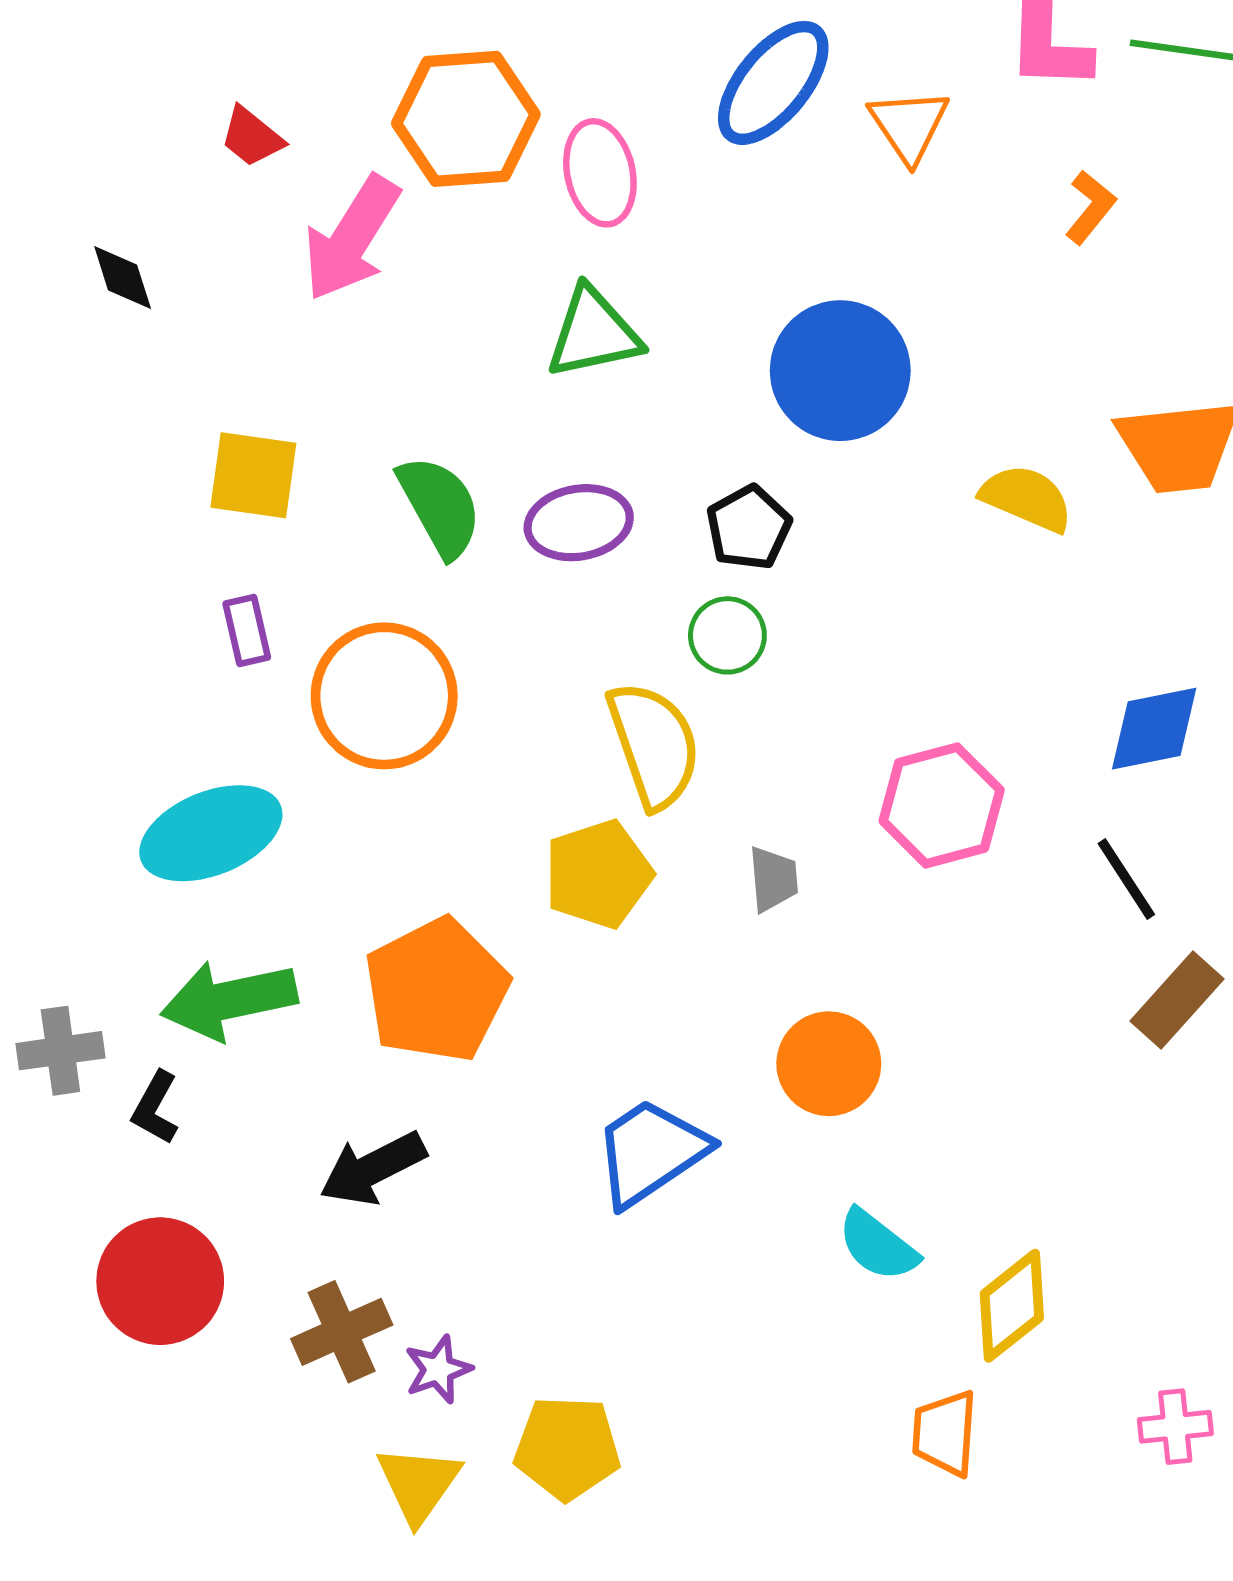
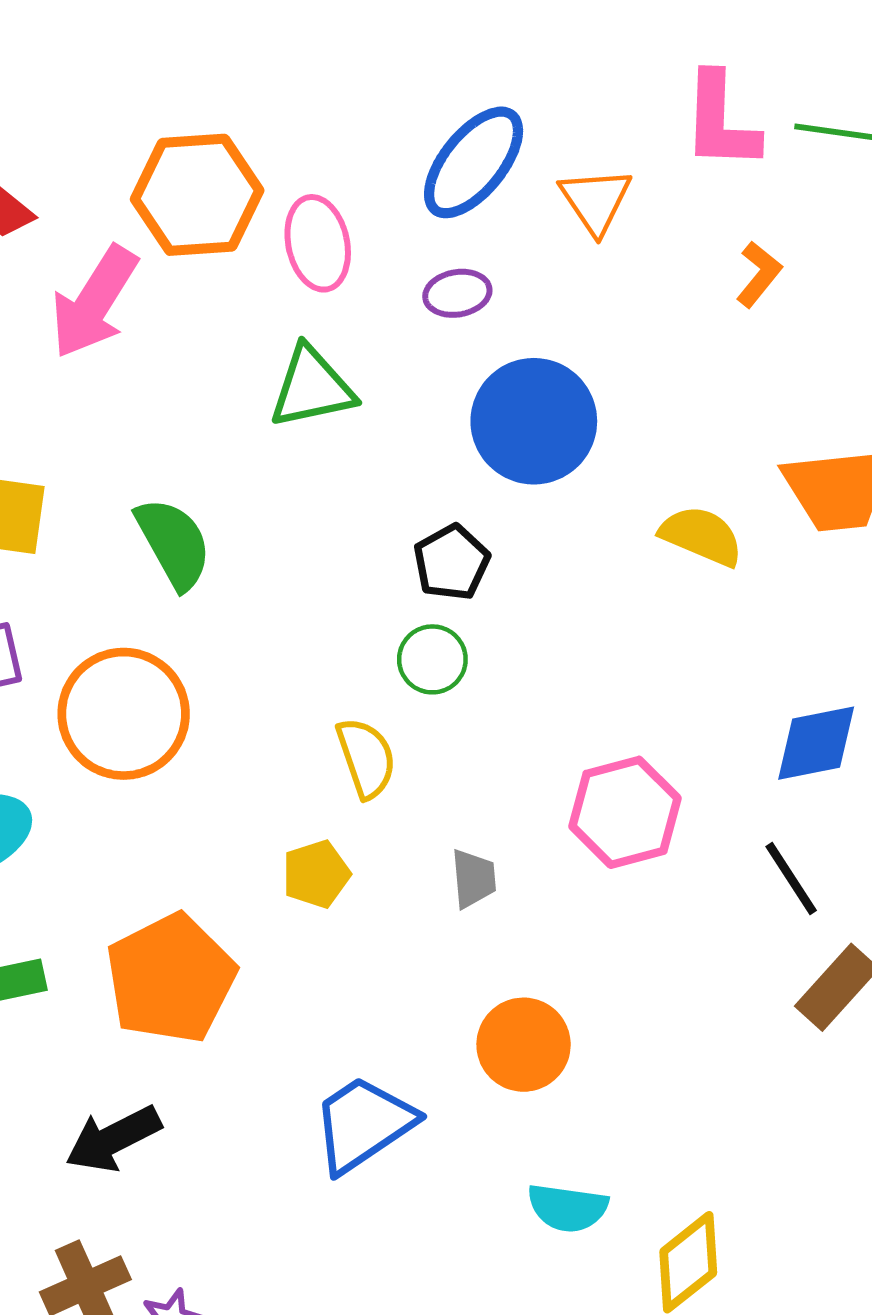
purple ellipse: (579, 523) -> (457, 293), moved, size x0.7
yellow semicircle: (654, 745) -> (366, 758), size x0.7
yellow pentagon: (598, 874) -> (316, 874), size x0.7
cyan semicircle: (878, 1245) -> (568, 1208), turned -30

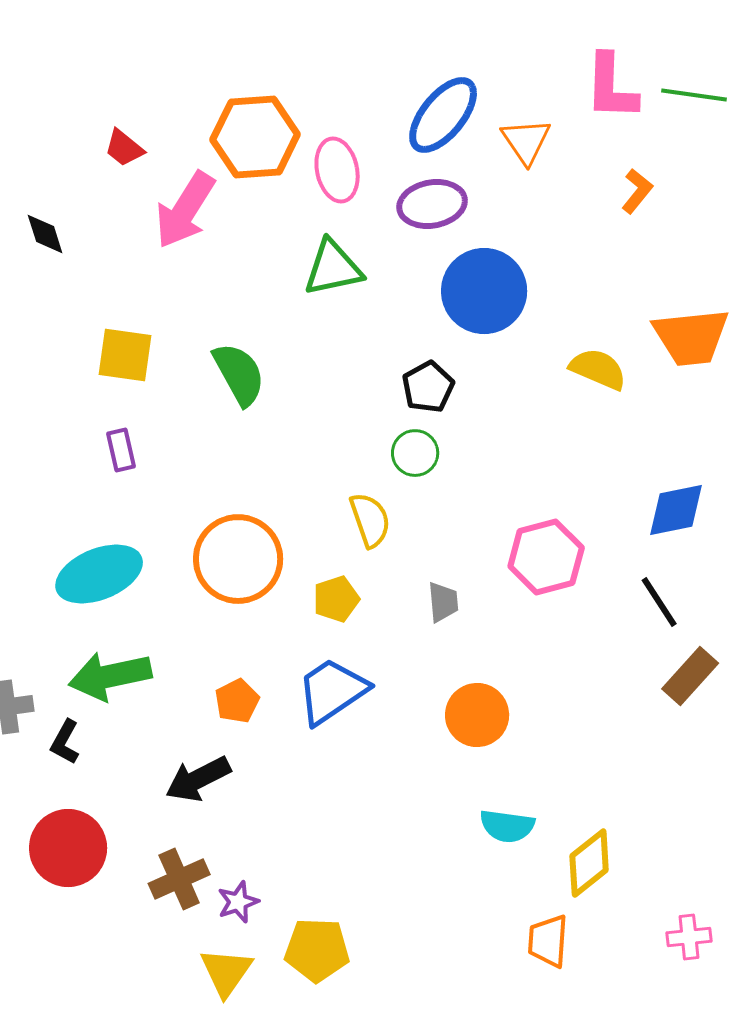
purple ellipse: (457, 293) -> (432, 204), size x1.5
orange circle: (124, 714) -> (238, 559), moved
orange pentagon: (171, 978) -> (237, 701), moved, size x0.5
blue trapezoid: (363, 1124) -> (332, 691), moved

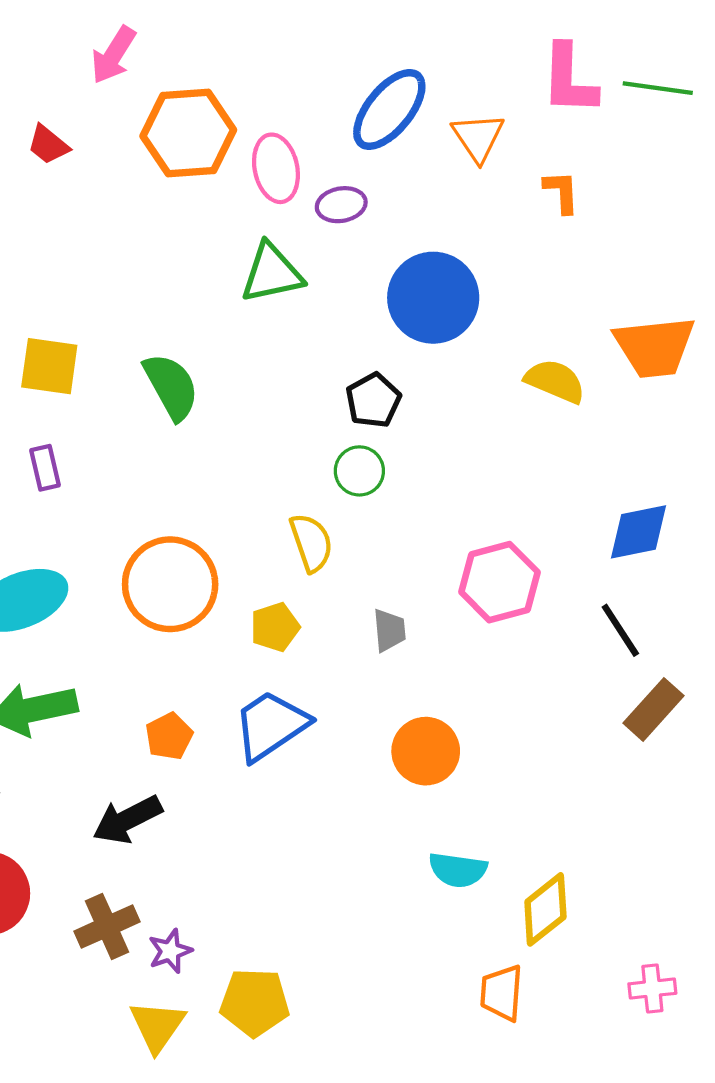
orange L-shape: (637, 191) -> (562, 192), moved, turned -42
purple ellipse: (432, 204) -> (341, 205), moved, size x0.7
pink arrow: (185, 210) -> (113, 55), moved, size x0.7

